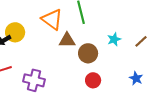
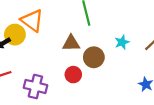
orange triangle: (52, 19) -> (32, 21), moved
red circle: (93, 80) -> (73, 75), moved

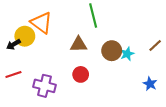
cyan star: (122, 42) -> (127, 54), moved
brown circle: (94, 57) -> (112, 51), moved

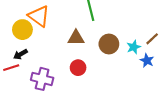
black arrow: (13, 44) -> (20, 54), moved
cyan star: (127, 54) -> (134, 47), moved
blue star: (150, 84) -> (147, 60), moved

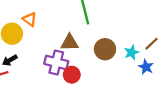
orange triangle: (39, 16) -> (30, 19), size x0.6
purple cross: (42, 79) -> (56, 62), moved

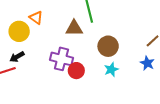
brown triangle: (70, 43) -> (74, 28), moved
cyan star: (132, 53) -> (111, 69), moved

